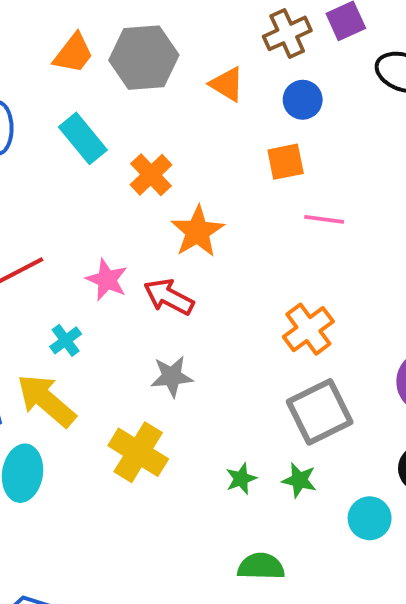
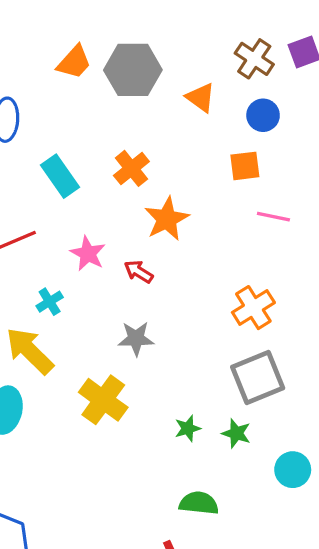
brown cross: (287, 33) -> (254, 59), turned -36
cyan rectangle: (83, 138) -> (60, 176), moved
red arrow: (169, 297) -> (139, 272), size x0.7

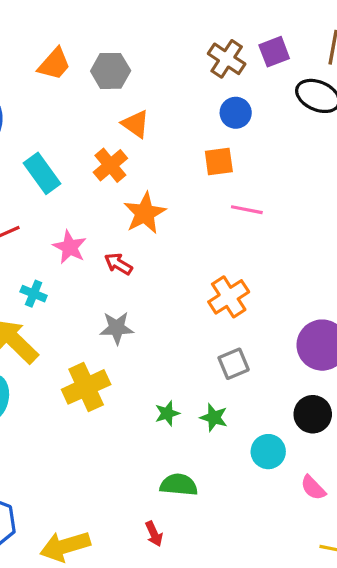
gray hexagon: (133, 70) -> (111, 71), size x0.7
orange triangle: (201, 98) -> (136, 124), moved
cyan cross: (50, 302) -> (34, 294), turned -35
gray square: (258, 377) -> (234, 364), size x0.6
yellow cross: (103, 400) -> (86, 387), turned 30

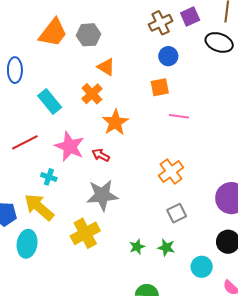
brown cross: (227, 59) -> (161, 23), turned 35
orange trapezoid: (54, 64) -> (53, 33), size x1.4
pink star: (70, 247) -> (70, 147), size x1.4
gray star: (117, 328) -> (102, 195), size x1.5

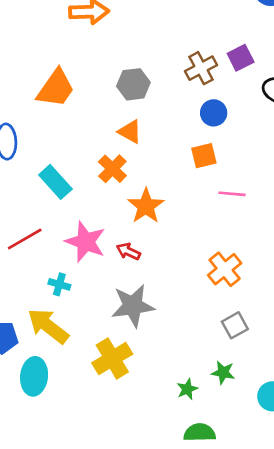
gray hexagon: (88, 35) -> (133, 84), moved
green star: (137, 247) -> (187, 389), moved

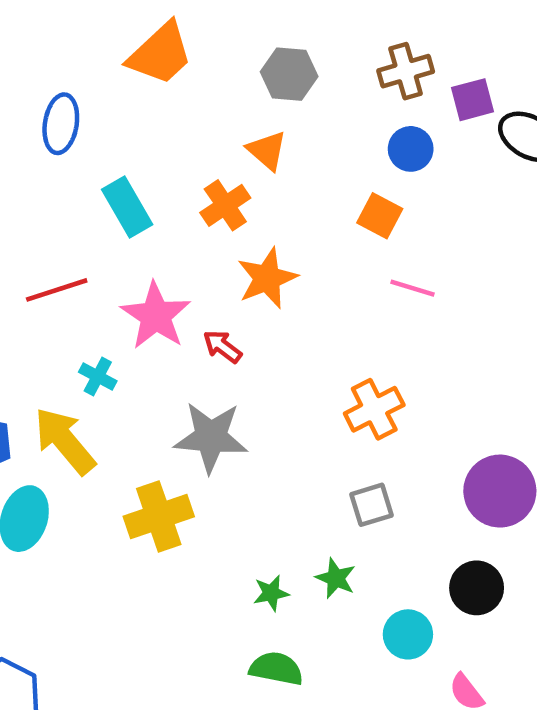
purple square: (241, 58) -> (472, 100), moved
orange square: (204, 156) -> (380, 216), turned 30

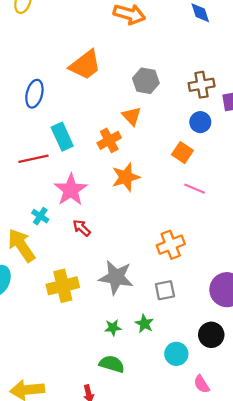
red line: (57, 290) -> (33, 159), moved
red arrow: (222, 347) -> (82, 228), moved
gray star: (211, 437) -> (116, 277), moved

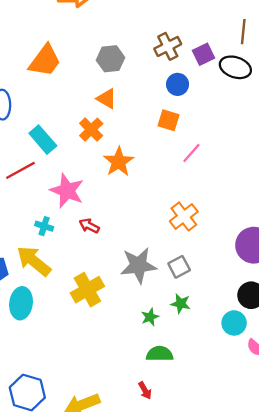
pink line: (195, 189) -> (191, 153), turned -55
gray square: (165, 290) -> (179, 267), moved
cyan circle: (176, 354) -> (234, 323), moved

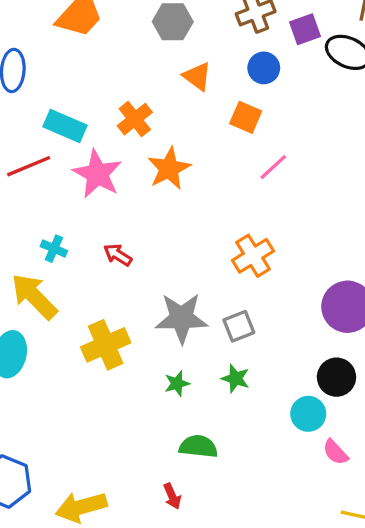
orange triangle: (107, 99) -> (197, 76), moved
cyan rectangle: (43, 140) -> (65, 126), turned -32
pink star: (67, 191) -> (97, 174), moved
green star: (150, 317) -> (177, 383), moved

